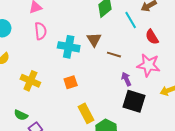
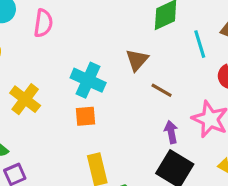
pink semicircle: (41, 31) -> (43, 23), moved
cyan cross: (69, 47) -> (88, 80), moved

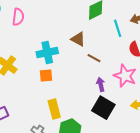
brown triangle: (137, 60) -> (78, 39), turned -42
cyan cross: (88, 80) -> (47, 53), turned -35

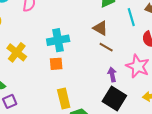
brown triangle: (78, 39) -> (100, 28), moved

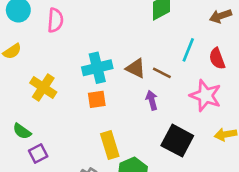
cyan line: (131, 17) -> (188, 50), moved, turned 42
brown triangle: (100, 28) -> (136, 68), moved
purple arrow: (112, 75) -> (152, 100), moved

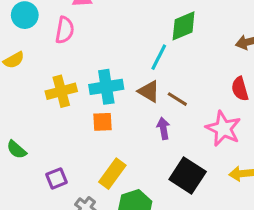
cyan line: (188, 50) -> (159, 57), moved
yellow cross: (43, 88) -> (61, 91), moved, turned 36
yellow rectangle: (110, 145) -> (112, 174), turned 48
purple square: (38, 154) -> (57, 178), moved

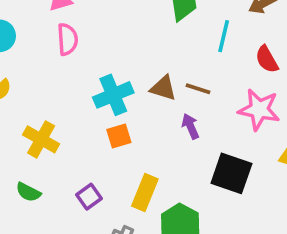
pink semicircle: (65, 30) -> (67, 39), moved
cyan line: (159, 57) -> (224, 36), moved
yellow cross: (61, 91) -> (41, 139), moved, turned -32
purple square: (57, 178) -> (89, 197), moved

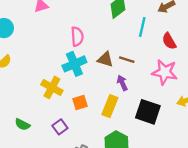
pink semicircle: (67, 39) -> (77, 36), moved
orange square: (119, 136) -> (80, 103), moved
yellow cross: (41, 139) -> (52, 87), moved
yellow rectangle: (145, 193) -> (110, 106), moved

